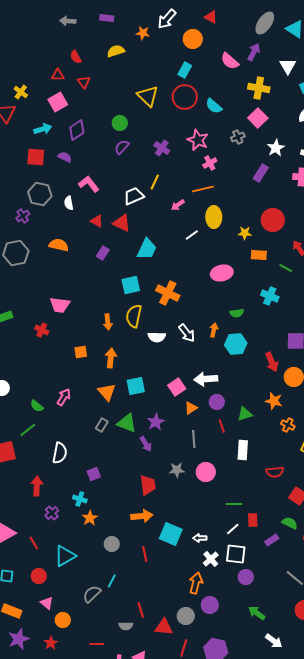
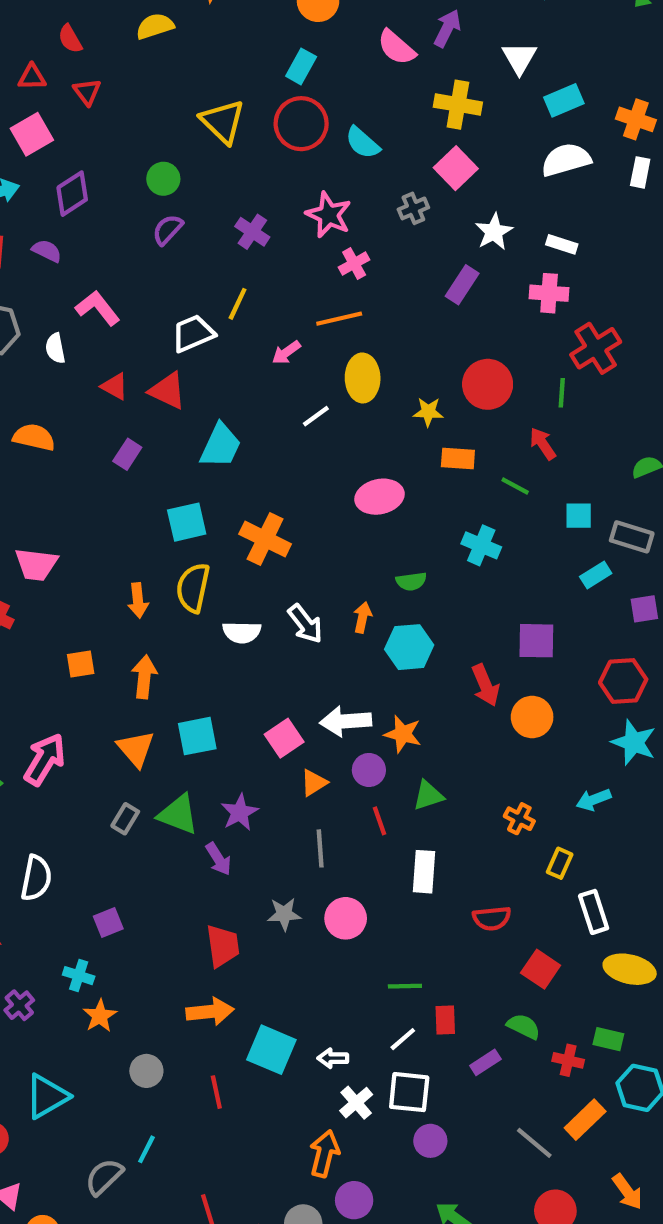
pink arrow: (64, 397) -> (45, 759), size x1.4
orange star: (274, 401) -> (403, 734), moved

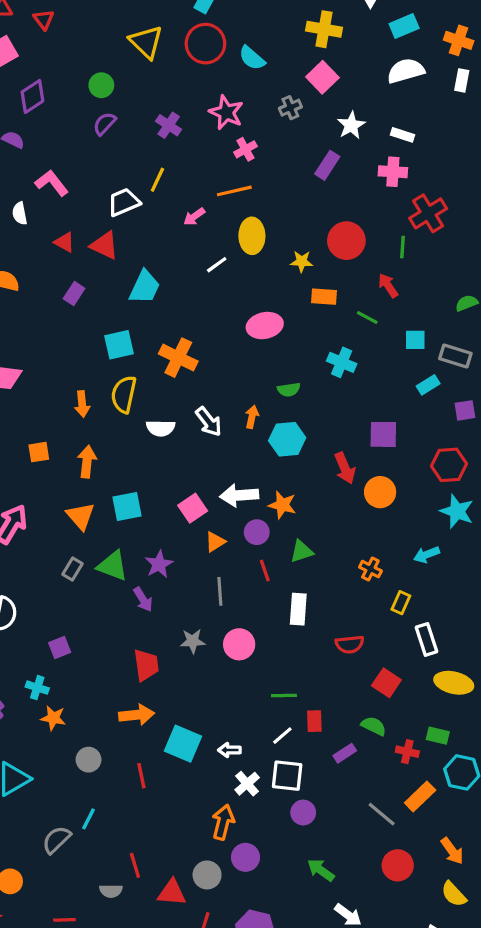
orange star: (100, 1016) -> (53, 718), turned -30

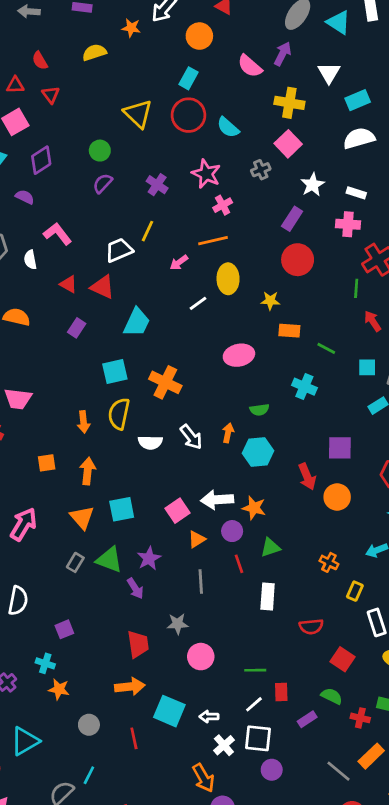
red circle: (346, 241) -> (298, 260), moved
red arrow: (388, 285) -> (373, 321), moved
pink circle: (239, 644) -> (201, 657), moved
orange arrow: (223, 822) -> (203, 778), turned 136

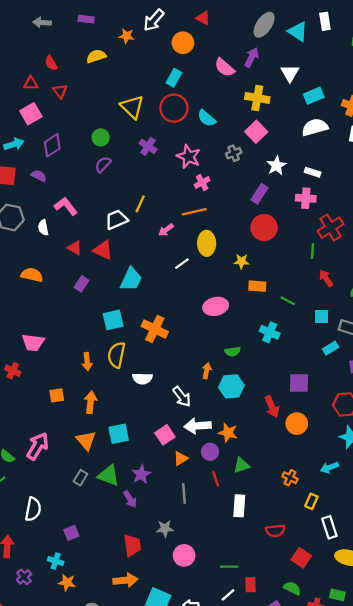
purple cross: (157, 185) -> (148, 146), moved
white arrow: (191, 437) -> (182, 397), moved

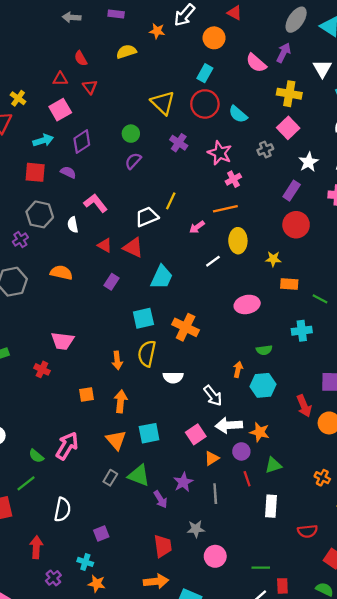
cyan cross: (270, 332) -> (302, 331), turned -30
purple star: (141, 474) -> (183, 482), moved

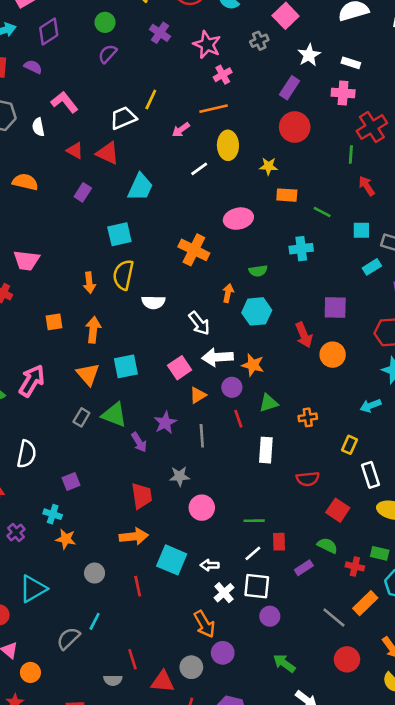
orange cross: (186, 327) -> (194, 250), moved
orange cross: (322, 478) -> (308, 417), moved, turned -35

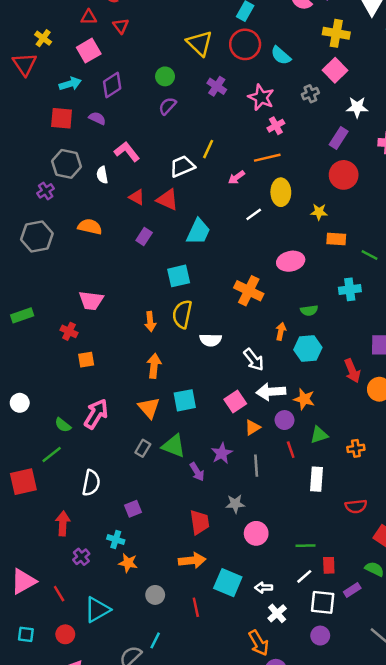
white star: (309, 55) -> (357, 107), turned 30
orange square: (54, 322) -> (86, 360), moved
white square: (257, 586) -> (323, 602), moved

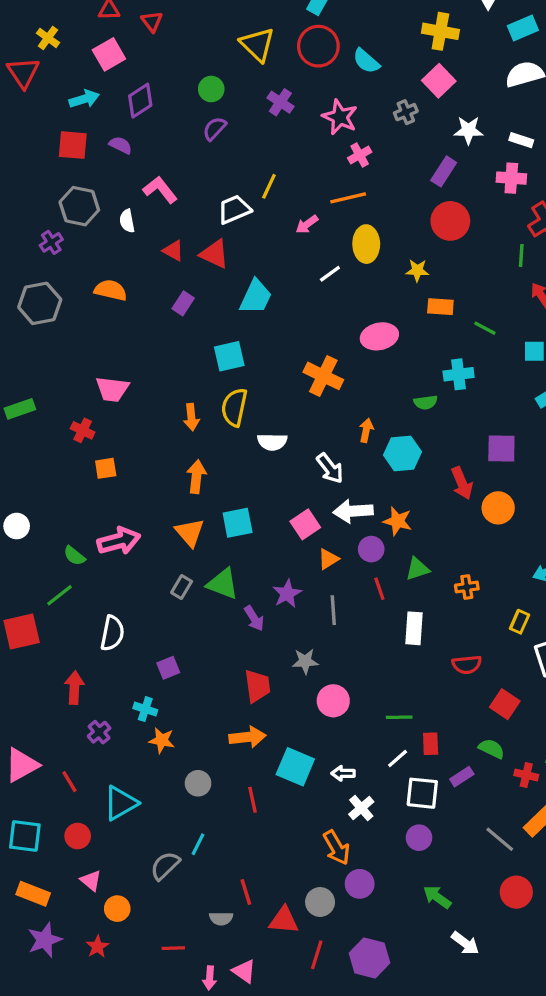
green semicircle: (309, 310) -> (426, 402), moved
pink arrow: (96, 414) -> (119, 541), turned 44
cyan square: (26, 634) -> (25, 836), size x1.5

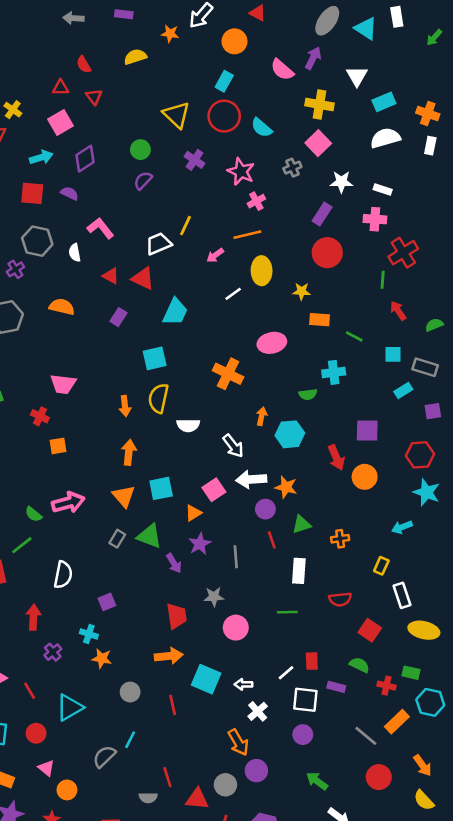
orange triangle: (328, 559) -> (193, 513), moved
green line: (399, 717) -> (287, 612), moved
purple rectangle: (462, 777) -> (336, 687), turned 48

